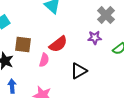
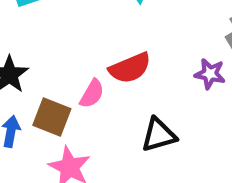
brown square: (23, 44) -> (52, 117), moved

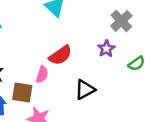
purple star: (210, 74) -> (106, 49), turned -30

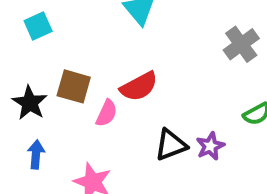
purple star: (106, 49) -> (210, 146), moved
brown square: (22, 93) -> (74, 86), moved

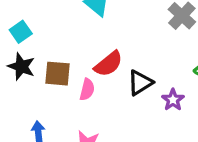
black star: (30, 103) -> (21, 67), moved
black triangle: (171, 145) -> (140, 83), moved

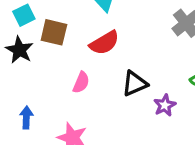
red semicircle: (108, 64) -> (104, 43), moved
brown square: (58, 74) -> (54, 32), moved

